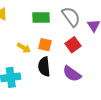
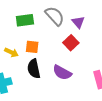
red square: (73, 45) -> (71, 43), moved

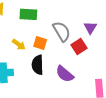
gray semicircle: (55, 16) -> (62, 31), moved
green rectangle: (25, 20) -> (28, 14), moved

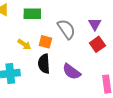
red square: (79, 46) -> (97, 44), moved

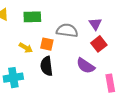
gray semicircle: (66, 29) -> (67, 30), turned -45
purple semicircle: (72, 72) -> (86, 66), moved

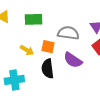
purple semicircle: (86, 66) -> (73, 60), moved

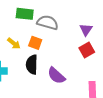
gray semicircle: (68, 33) -> (48, 23), moved
purple semicircle: (73, 60) -> (56, 76), moved

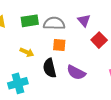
purple triangle: (86, 30) -> (84, 20), moved
orange square: (35, 43) -> (59, 45), moved

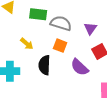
purple semicircle: (76, 72) -> (80, 67), moved

